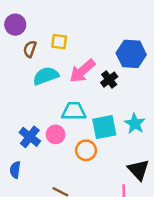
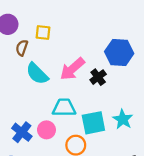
yellow square: (59, 42) -> (43, 33), moved
cyan semicircle: (46, 76) -> (37, 74), turned -115

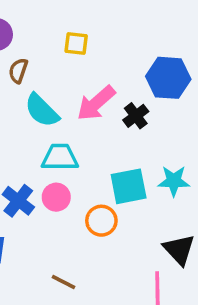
yellow square: (43, 33) -> (76, 44), moved
cyan trapezoid: (64, 108) -> (60, 157), moved
cyan star: (123, 119) -> (174, 181), turned -30

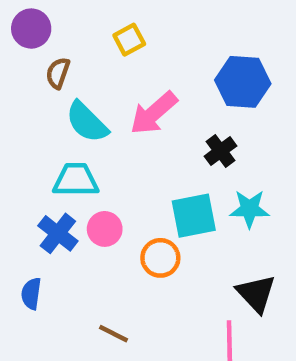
yellow square: (76, 44) -> (129, 40), turned -35
black cross: (136, 116) -> (220, 151), moved
cyan trapezoid: (60, 157) -> (76, 180), moved

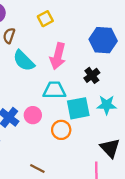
pink arrow: (154, 113) -> (58, 56), turned -35
cyan trapezoid: (76, 180) -> (54, 90), moved

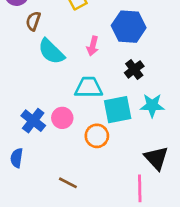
blue hexagon: (103, 40) -> (129, 27), moved
pink arrow: (58, 56) -> (93, 46), size x0.6

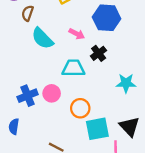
pink arrow: (93, 46) -> (77, 34), turned -77
black cross: (134, 69) -> (99, 53), moved
cyan square: (118, 110) -> (97, 129), moved
blue cross: (33, 121) -> (28, 96), turned 30

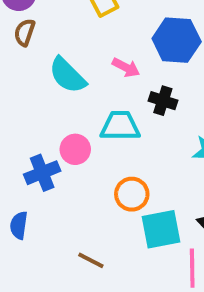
brown semicircle: (28, 13) -> (25, 32), moved
black cross: (99, 53) -> (163, 101), turned -35
pink circle: (52, 93) -> (75, 149), moved

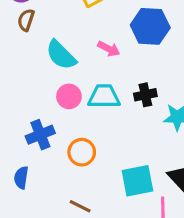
black cross: (163, 101) -> (145, 95), moved, turned -30
pink circle: (75, 149) -> (69, 96), moved
orange circle: (132, 194) -> (82, 152), moved

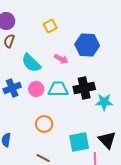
black cross: (145, 95) -> (84, 88), size x1.5
blue cross: (40, 135) -> (12, 88), moved

